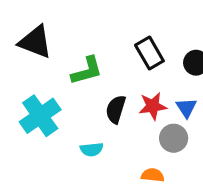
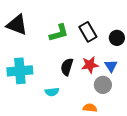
green L-shape: (87, 71) -> (59, 33), moved
cyan cross: (40, 116) -> (20, 71), turned 30

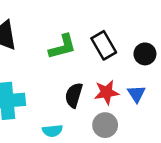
gray circle: (103, 85) -> (105, 125), moved

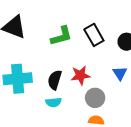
red star: (107, 92) -> (80, 75), moved
black semicircle: (74, 95) -> (55, 80), moved

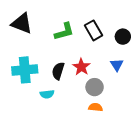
red star: (80, 75) -> (81, 67), turned -30
cyan semicircle: (54, 102) -> (47, 94), moved

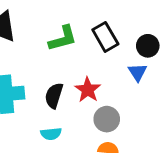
blue triangle: (117, 65) -> (138, 72), moved
cyan semicircle: (47, 94) -> (51, 134), moved

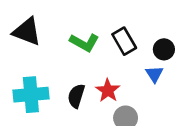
green L-shape: (63, 38) -> (84, 43), turned 44

